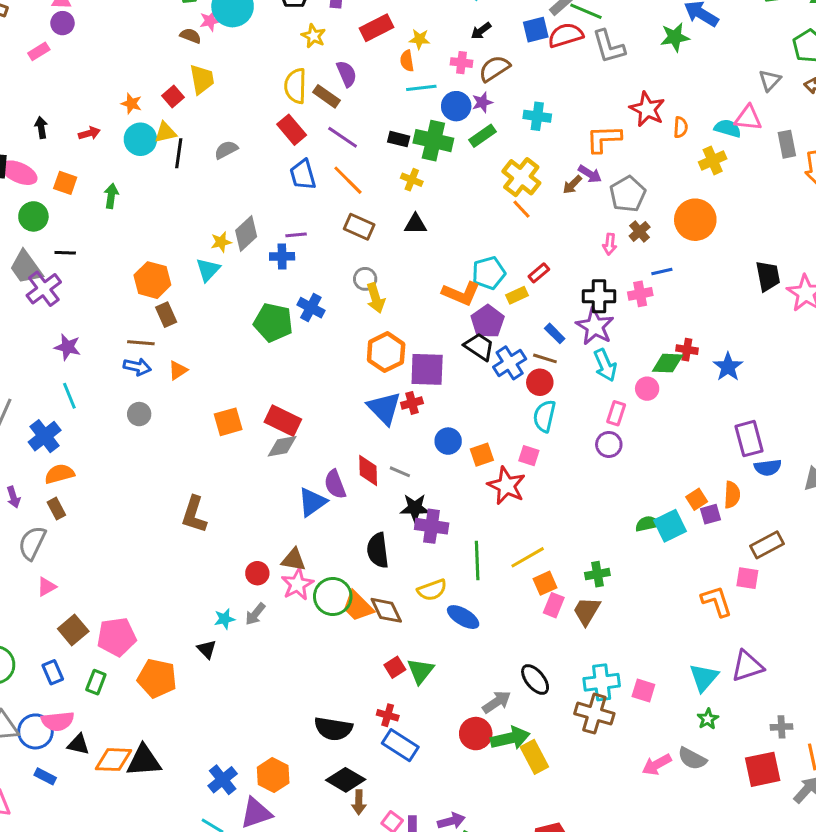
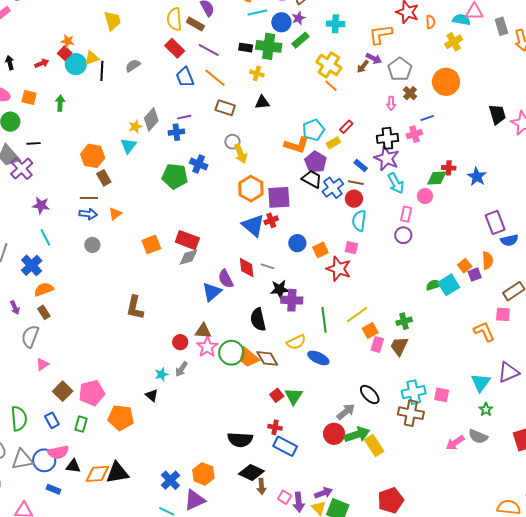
red square: (173, 97) -> (65, 53), moved

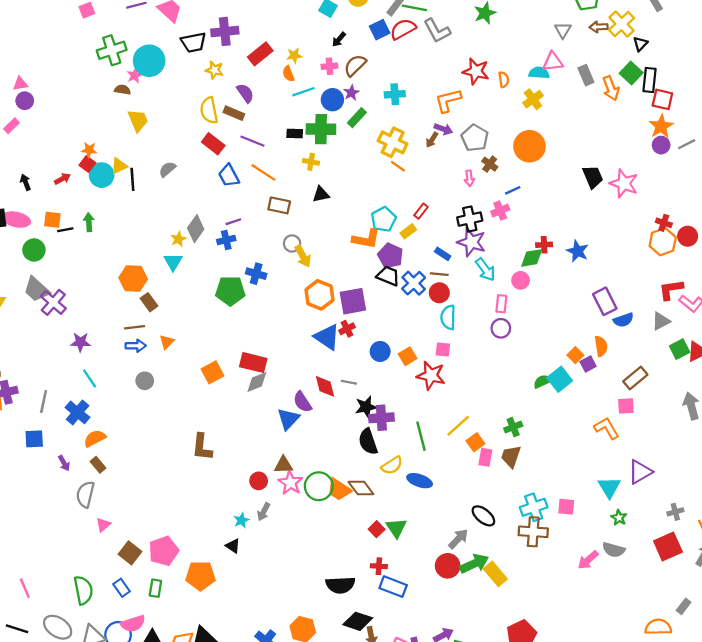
black line: (33, 143) -> (65, 230), moved
black semicircle: (258, 319) -> (368, 442), moved

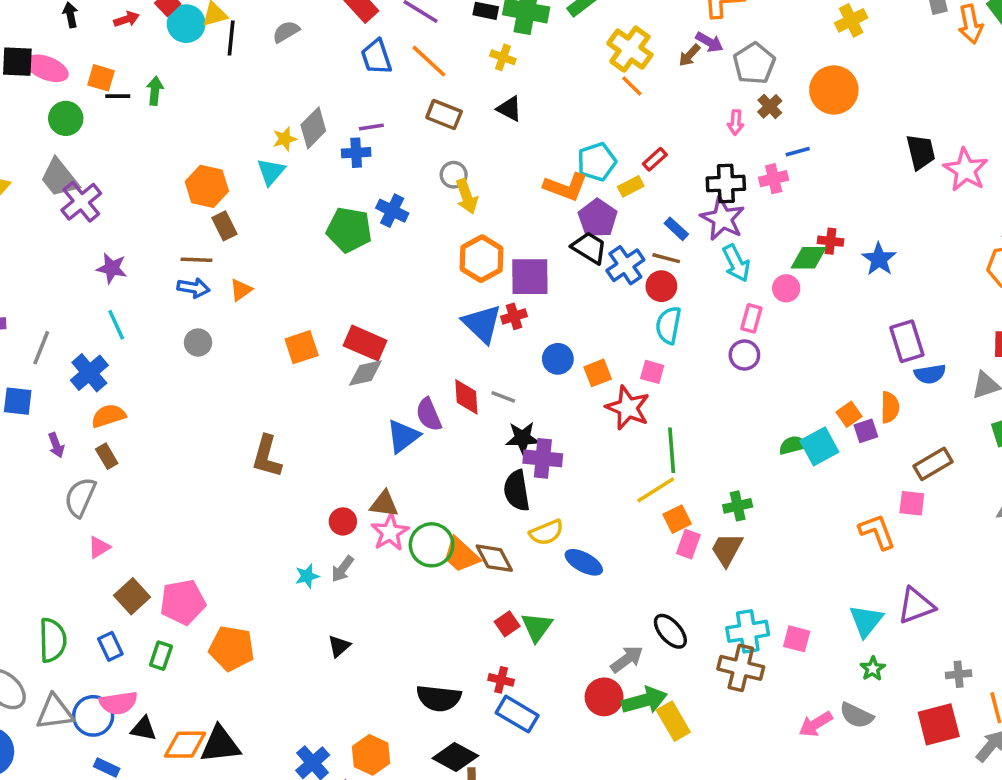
black triangle: (321, 194) -> (509, 109), turned 30
green line: (421, 436) -> (672, 450), moved
black triangle: (233, 546) -> (339, 646), moved, turned 35

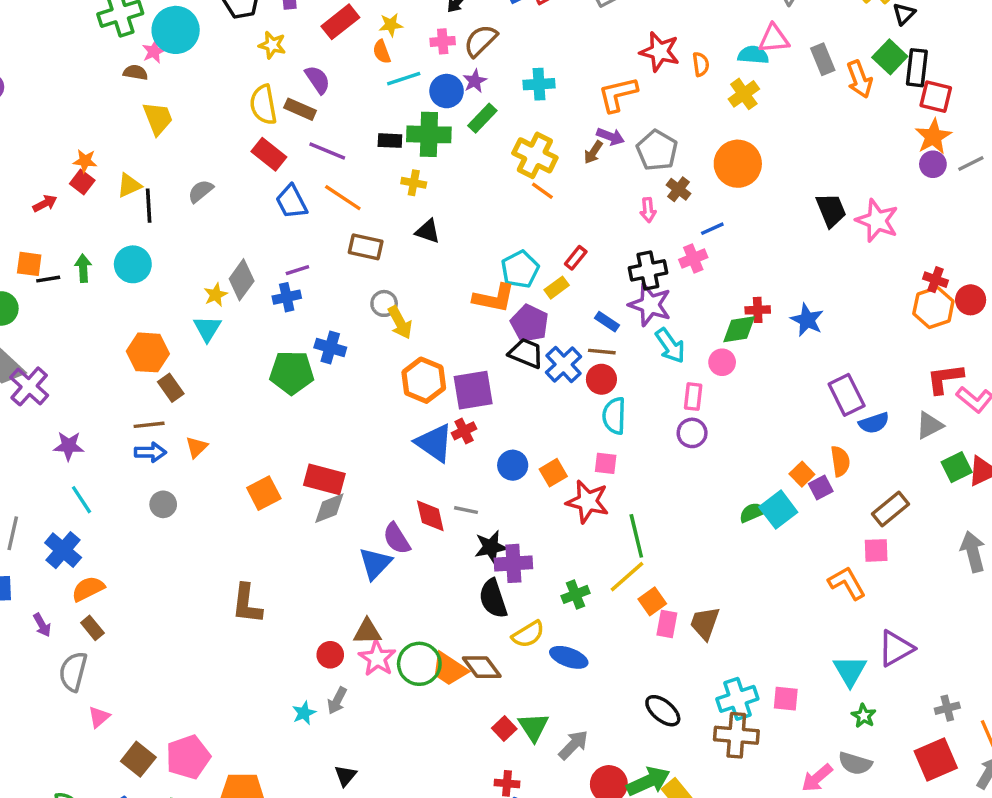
cyan circle: (186, 24) -> (133, 264), moved
green cross: (738, 506) -> (576, 594), moved
gray arrow: (627, 659) -> (573, 745), moved

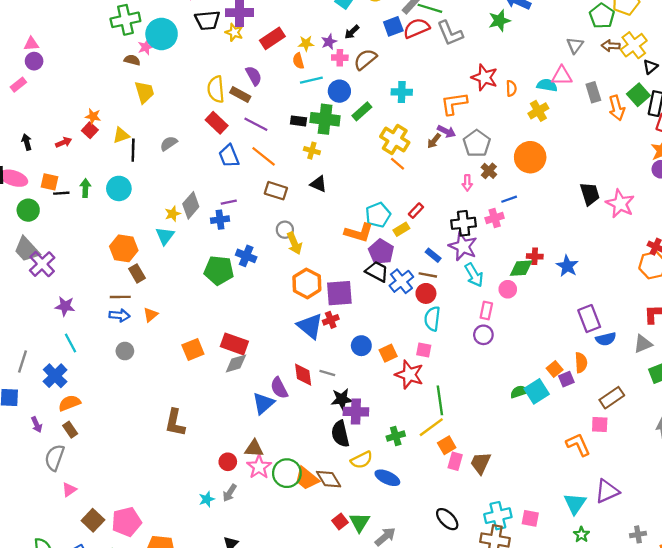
yellow star: (272, 45) -> (234, 32), moved
purple star: (475, 81) -> (329, 42), moved

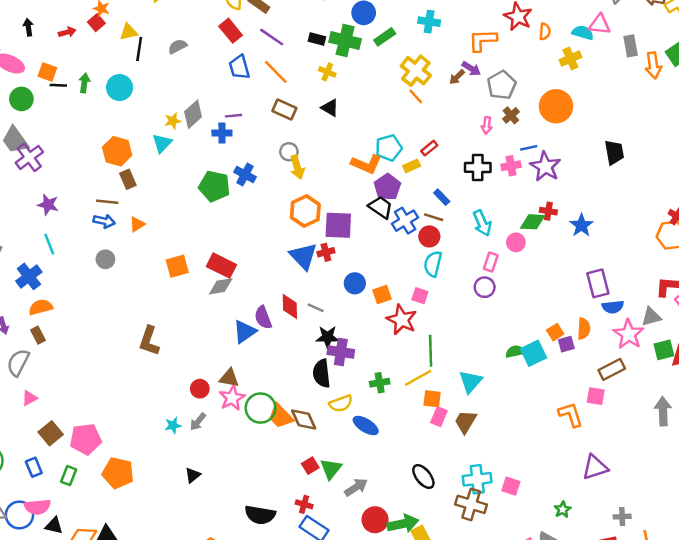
pink star: (620, 204) -> (629, 334), moved
purple star: (463, 246) -> (545, 167), moved
orange square: (447, 445) -> (432, 399), turned 30
cyan triangle: (575, 504) -> (471, 382), moved

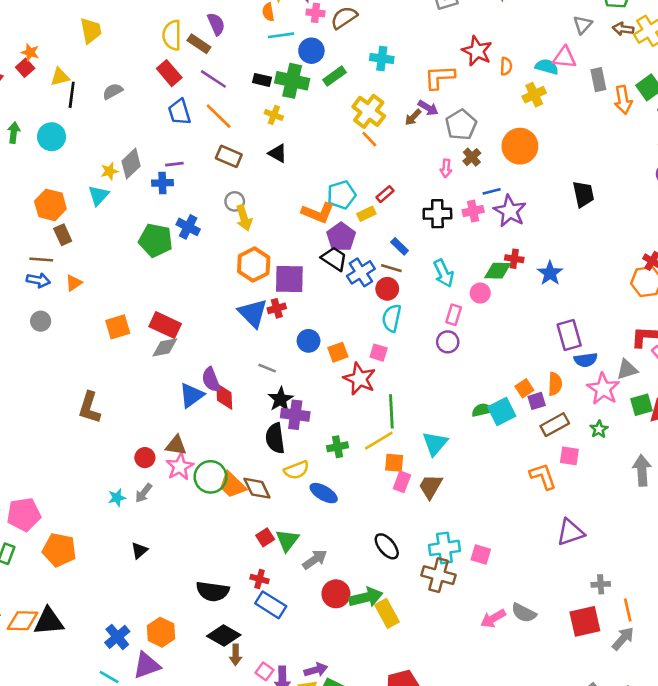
red diamond: (290, 307) -> (224, 396), moved
black star: (328, 337) -> (281, 399), turned -30
brown rectangle: (612, 369) -> (555, 425), moved
green star: (563, 510) -> (599, 429), moved

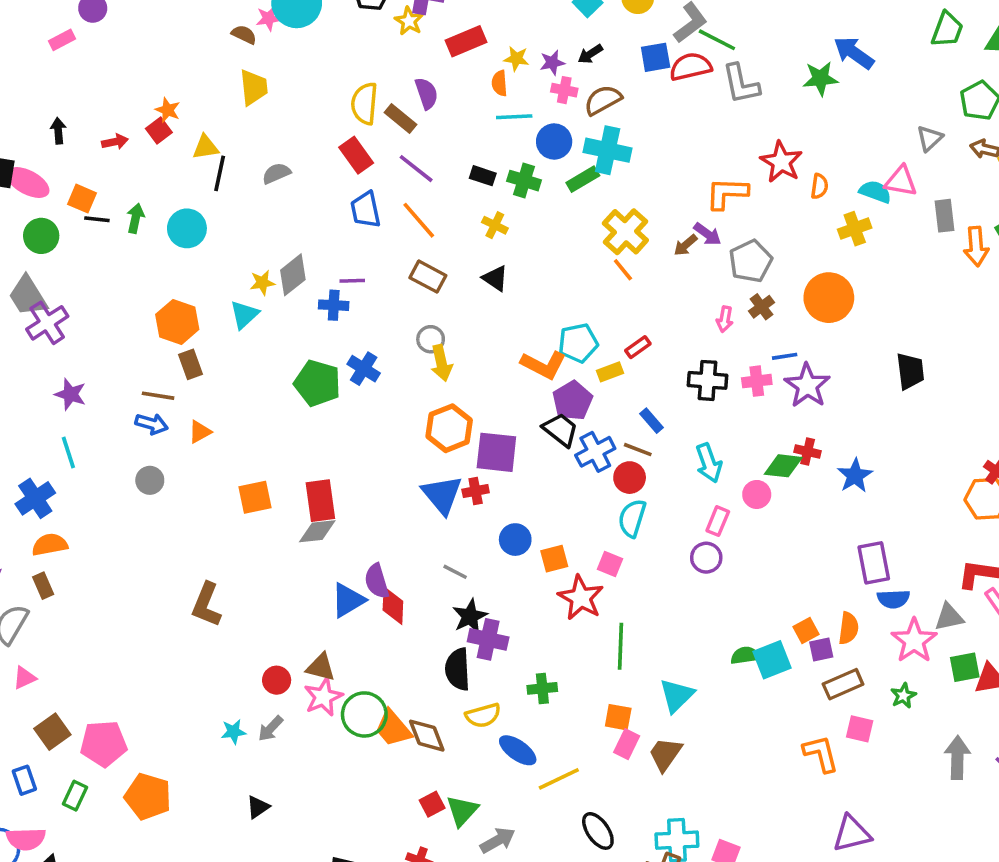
cyan cross: (382, 58) -> (608, 150), moved, size x1.4
green cross: (292, 81) -> (524, 181), size x0.7
red rectangle: (165, 325) -> (320, 501), turned 52
yellow line: (379, 441) -> (559, 779), moved

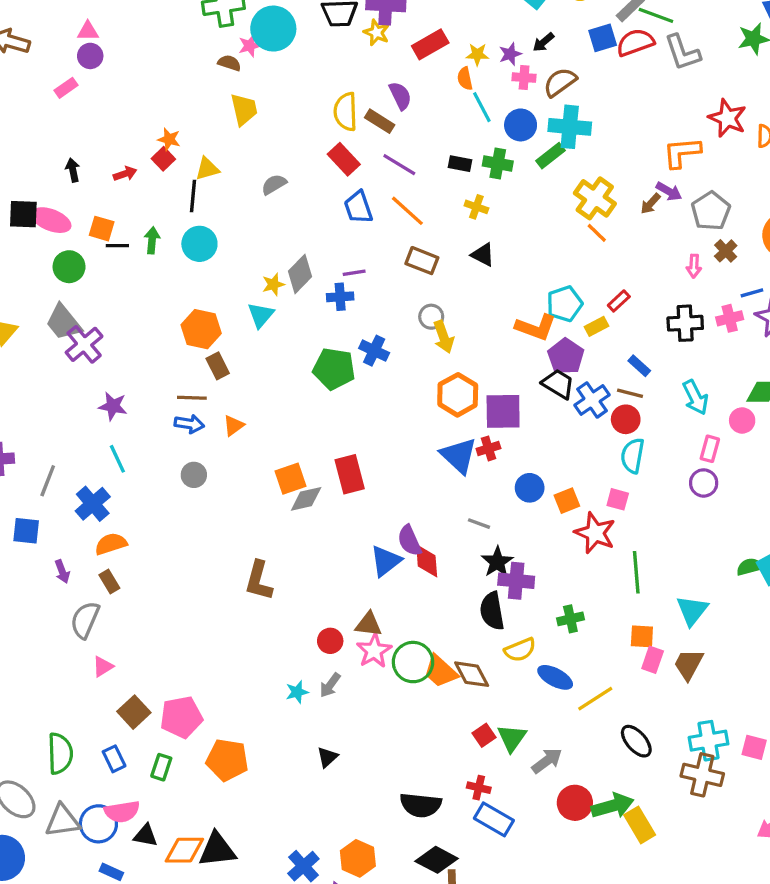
cyan line: (514, 117) -> (482, 107), turned 72
black line: (220, 173) -> (193, 196), moved
gray diamond: (317, 531) -> (306, 499), moved

